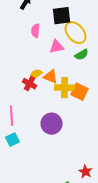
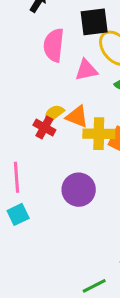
pink semicircle: (36, 31) -> (54, 45), size x1.5

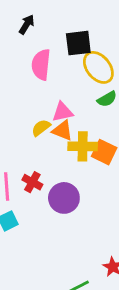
pink triangle: (86, 70) -> (63, 112), moved
red cross: (44, 127) -> (32, 182), moved

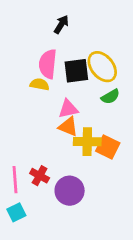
black arrow: (27, 24) -> (61, 24), moved
black square: (78, 43) -> (76, 71), moved
yellow semicircle: (41, 128) -> (40, 84), moved, turned 48

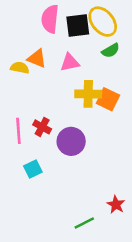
yellow semicircle: (40, 84) -> (20, 68), moved
orange triangle: (68, 127) -> (37, 58), moved
cyan square: (16, 212) -> (33, 169), moved

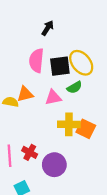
green semicircle: (111, 51) -> (74, 87), moved
orange triangle: (37, 58) -> (25, 94), turned -36

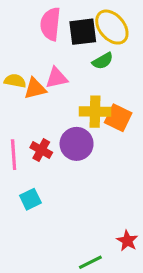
orange triangle: (25, 94) -> (35, 89), moved
pink triangle: (53, 97) -> (57, 78), moved
purple circle: (54, 165) -> (77, 144), moved

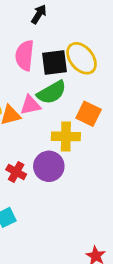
green semicircle: (103, 61) -> (52, 92), moved, size x1.5
orange square: (118, 118) -> (89, 114), moved

